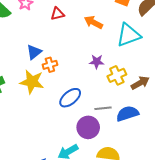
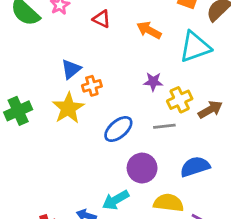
red triangle: (57, 14) -> (102, 19), turned 40
yellow star: (32, 82) -> (68, 108), turned 30
gray line: (103, 108) -> (164, 126), moved
blue semicircle: (127, 114) -> (195, 167), moved

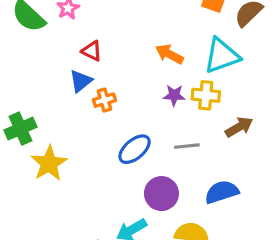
red triangle: (102, 19) -> (92, 51), moved
orange arrow: (149, 30) -> (169, 54), moved
yellow cross: (180, 100) -> (206, 95), moved, turned 30
yellow star: (68, 108) -> (49, 163), moved

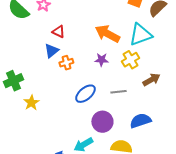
orange arrow: (169, 54) -> (107, 34), size x1.4
purple star: (174, 95) -> (101, 60), moved
yellow cross: (206, 95) -> (130, 60), turned -36
yellow star: (49, 163) -> (31, 103), size x0.7

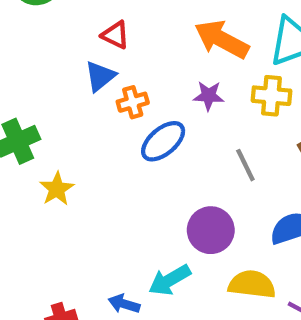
yellow cross: (130, 60) -> (271, 96), turned 36
gray line: (118, 92) -> (245, 165), turned 70
blue ellipse: (85, 94) -> (163, 141), moved

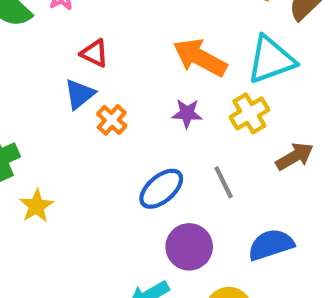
yellow cross: (271, 96) -> (249, 113), turned -36
orange cross: (133, 102) -> (112, 120), turned -32
blue ellipse: (163, 141) -> (161, 189), moved

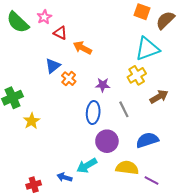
red triangle: (95, 53) -> (60, 33), moved
orange arrow: (200, 58) -> (83, 48), moved, size x0.7
purple star: (187, 113) -> (103, 85), moved
blue ellipse: (161, 189) -> (93, 113), turned -45

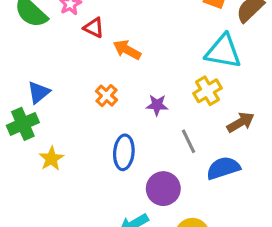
cyan triangle: (147, 49) -> (223, 51), turned 30
blue triangle: (53, 66) -> (39, 92), moved
blue ellipse: (93, 113) -> (124, 152), moved
blue semicircle: (147, 140) -> (223, 168), moved

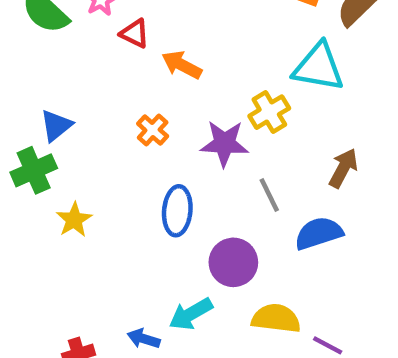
yellow cross: (207, 91) -> (269, 112), moved
purple star: (157, 105) -> (224, 143), size x1.5
brown arrow: (241, 122) -> (343, 168), turned -32

